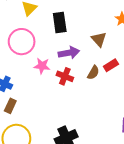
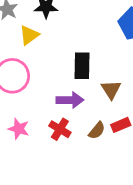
black rectangle: (60, 22) -> (82, 66), moved
pink star: (42, 66) -> (19, 129), moved

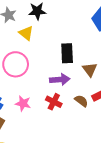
yellow triangle: (29, 35) -> (26, 33), turned -42
brown semicircle: (97, 131) -> (81, 101), turned -88

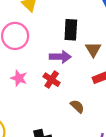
brown semicircle: (81, 101) -> (77, 106), moved

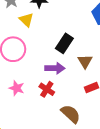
black rectangle: (71, 30) -> (64, 43), turned 30
brown semicircle: (77, 106) -> (71, 114), size x1.5

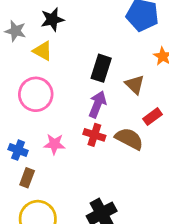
purple arrow: (55, 68) -> (97, 104), turned -54
brown semicircle: (71, 114) -> (129, 139), moved

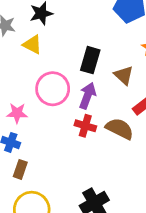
pink circle: (36, 94) -> (53, 89), moved
pink star: (54, 144) -> (17, 113), moved

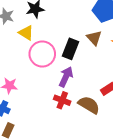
brown triangle: (124, 75) -> (94, 38), moved
pink circle: (53, 89) -> (42, 54), moved

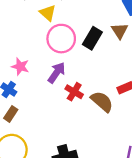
purple arrow: (66, 77) -> (57, 73), moved

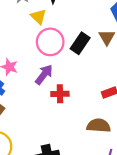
red cross: (74, 92) -> (60, 94), turned -35
brown semicircle: (102, 101) -> (99, 126), moved, turned -40

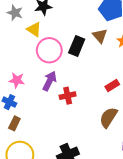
brown semicircle: (99, 126) -> (108, 117), turned -50

